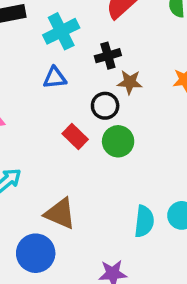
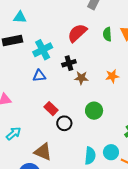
black circle: (105, 106) -> (64, 123), moved
green circle: (118, 141) -> (94, 111), moved

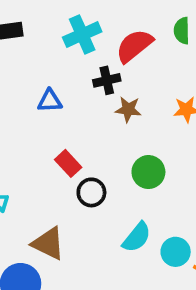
red semicircle: (77, 33) -> (134, 46), moved
cyan cross: (43, 50) -> (82, 34), moved
cyan semicircle: (90, 156) -> (137, 237), moved, turned 30

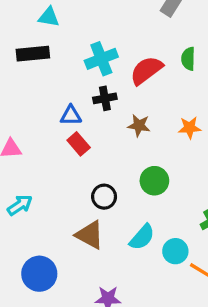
black cross: (107, 80) -> (105, 98), moved
red rectangle: (68, 163) -> (79, 144), moved
brown triangle: (48, 243) -> (90, 235), moved

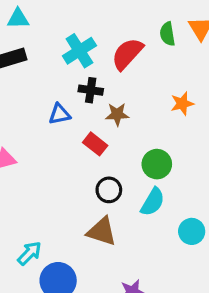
black cross: (105, 98) -> (91, 90), turned 30
brown star: (139, 125) -> (117, 114), moved
red rectangle: (79, 144) -> (95, 144), moved
cyan arrow: (20, 205) -> (30, 253), moved
cyan semicircle: (142, 237) -> (153, 202), moved

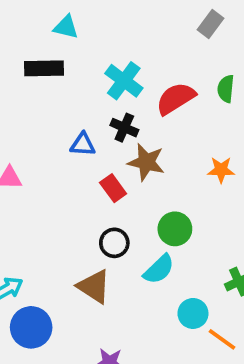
cyan cross: (79, 51) -> (124, 81), turned -36
brown star: (117, 114) -> (146, 162), size x1.4

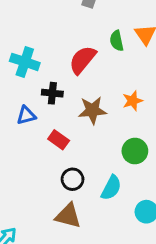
cyan cross: (124, 81) -> (25, 62), moved
brown star: (146, 162) -> (92, 110), moved
green circle: (175, 229) -> (135, 151), moved

